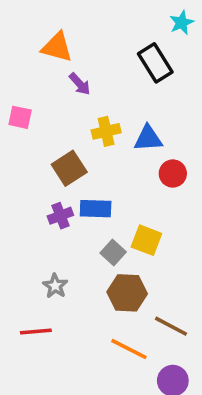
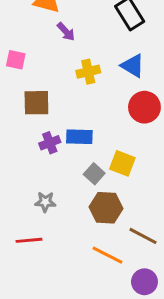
blue triangle: (148, 138) -> (133, 66), moved, turned 35
brown square: (69, 168) -> (36, 103), moved, turned 32
red circle: (173, 174) -> (144, 107), size x1.4
gray star: (55, 286) -> (45, 202), turned -30

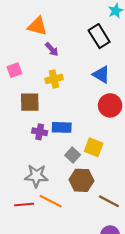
pink square: (16, 60) -> (14, 70), turned -32
yellow cross: (88, 72) -> (54, 79), moved
purple cross: (50, 143) -> (40, 132), turned 32
gray star: (45, 202) -> (36, 176), size x1.5
orange line: (107, 255) -> (51, 201), moved

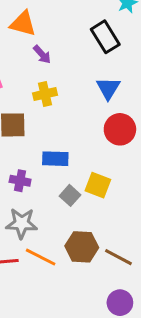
blue triangle: (101, 75) -> (108, 88), turned 30
purple cross: (40, 132) -> (20, 181), moved
brown hexagon: (81, 180) -> (82, 247), moved

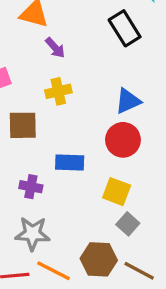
blue triangle: (108, 88) -> (128, 101), moved, turned 35
red circle: (120, 129) -> (123, 140), moved
gray square: (70, 195) -> (128, 224), moved

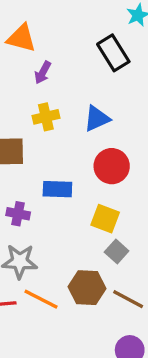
purple arrow: (55, 48) -> (43, 73), turned 70
blue triangle: (128, 101) -> (97, 119), moved

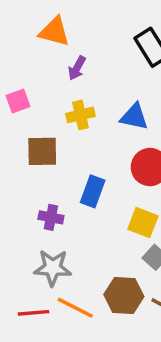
blue triangle: (97, 119) -> (134, 117), turned 36
blue rectangle: (57, 189) -> (93, 191), turned -72

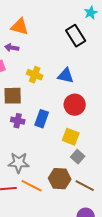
purple arrow: (77, 68) -> (12, 48), moved, turned 72
yellow cross: (80, 115) -> (35, 75), turned 35
purple cross: (51, 217) -> (18, 121), moved

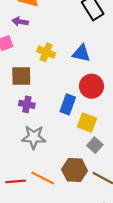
blue rectangle: (42, 119) -> (68, 104), moved
gray star: (19, 163) -> (34, 137), moved

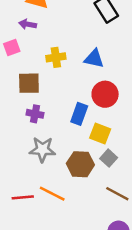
yellow cross: (46, 52) -> (56, 57), turned -30
brown hexagon: (75, 170) -> (80, 164), moved

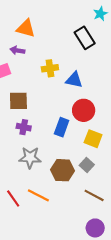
yellow cross: (56, 57) -> (50, 68), moved
yellow square: (100, 134) -> (93, 139), moved
red line: (23, 197) -> (13, 199), turned 60

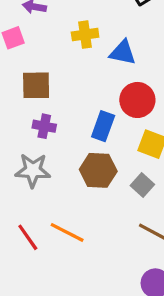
gray star: (30, 158) -> (33, 170), moved
brown hexagon: (63, 170) -> (98, 170), moved

